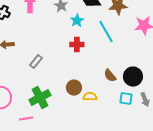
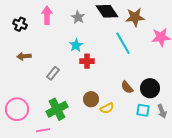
cyan star: (77, 21) -> (76, 45), moved
red cross: (77, 45) -> (87, 61), moved
yellow semicircle: (90, 97) -> (107, 108), turned 152

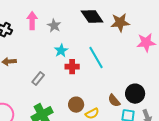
gray star: (78, 17) -> (54, 26), moved
cyan line: (123, 43) -> (96, 58), moved
brown semicircle: (127, 87) -> (114, 101), moved

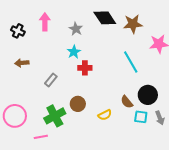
gray star: (54, 26) -> (76, 29), moved
cyan line: (96, 58) -> (131, 62), moved
brown circle: (76, 105) -> (78, 104), moved

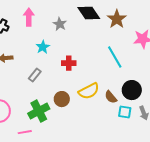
brown star: (133, 24) -> (117, 19), turned -30
cyan star: (74, 52) -> (43, 47), moved
yellow semicircle: (105, 115) -> (89, 91), moved, size x1.5

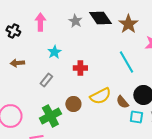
gray star: (60, 24) -> (75, 21), moved

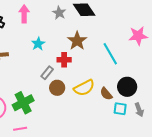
brown star: (128, 24) -> (77, 41), moved
gray rectangle: (46, 80) -> (47, 73), moved
brown circle: (73, 104) -> (57, 88), moved
green cross: (50, 116) -> (23, 103), moved

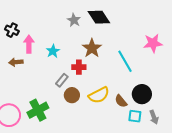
pink arrow: (24, 14) -> (29, 44), moved

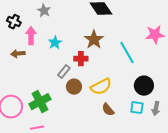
gray star: (74, 20) -> (44, 11), moved
brown semicircle: (121, 101) -> (108, 110), moved
gray arrow: (154, 117) -> (156, 109), turned 32

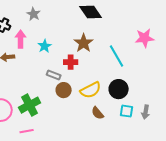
gray rectangle: (64, 72) -> (54, 75), turned 72
black circle: (144, 86) -> (119, 89), moved

